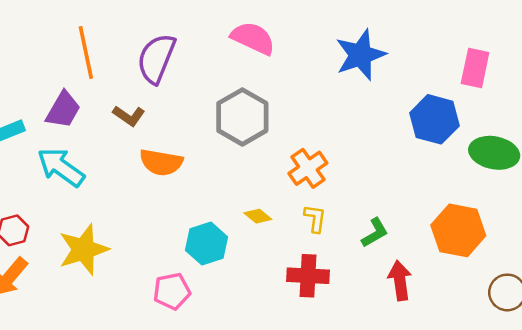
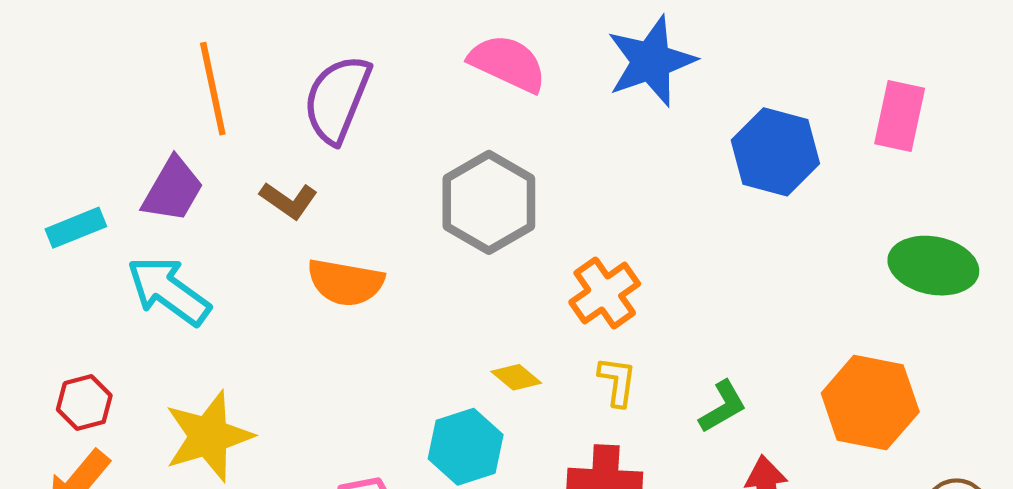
blue star: (360, 55) -> (651, 61), moved
blue hexagon: (434, 119) -> (775, 152), moved
cyan hexagon: (206, 244) -> (466, 447), moved

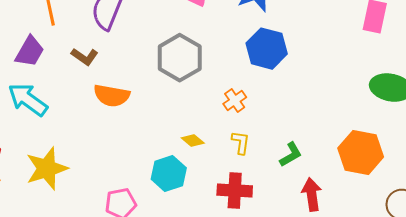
blue hexagon: (775, 152) -> (267, 49), moved
orange cross: (605, 293) -> (235, 101), size x0.7

